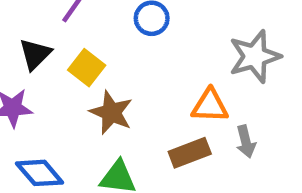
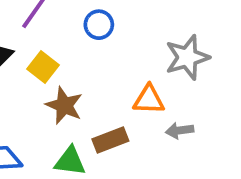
gray arrow: (246, 142) -> (180, 130), turned 96
brown rectangle: (190, 153) -> (110, 140), moved

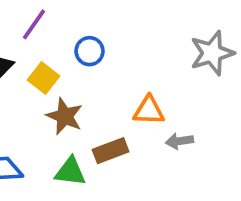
blue circle: (99, 25) -> (89, 51), moved
gray star: (187, 57) -> (212, 53), moved

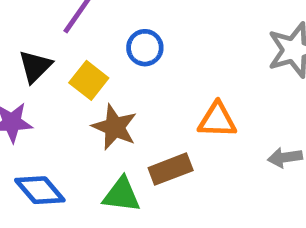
gray arrow: (179, 141) -> (285, 157), moved

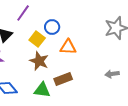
yellow square: (89, 80) -> (37, 39), moved
orange triangle: (217, 120) -> (68, 47), moved

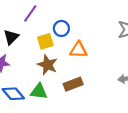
yellow square: (37, 39) -> (45, 41), turned 35
green triangle: (42, 90) -> (39, 92), moved

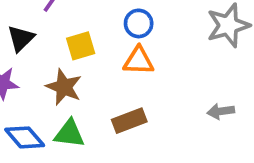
blue circle: (61, 28) -> (139, 23), moved
brown star: (47, 65) -> (64, 87), moved

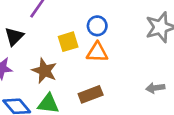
yellow square: (81, 46) -> (68, 42), moved

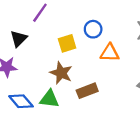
orange triangle: (97, 52) -> (110, 53), moved
brown star: (44, 71) -> (61, 73), moved

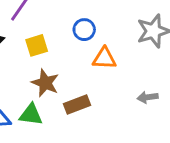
yellow square: (67, 43) -> (37, 45), moved

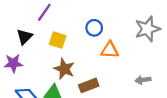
yellow square: (37, 45) -> (58, 40), turned 35

